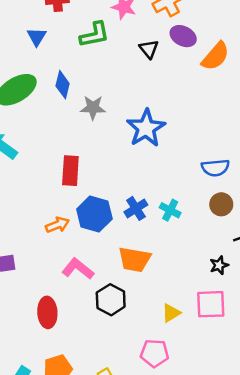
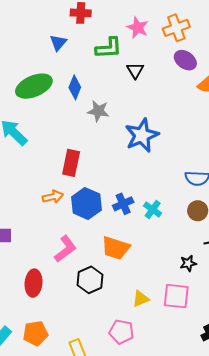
black triangle: (149, 49) -> (135, 71), moved
orange arrow: (57, 225) -> (53, 197), moved
pink L-shape: (78, 269) -> (65, 249), turned 96

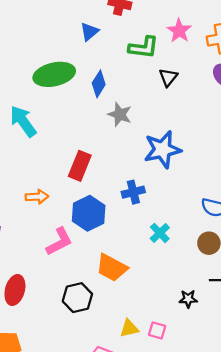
orange arrow: (53, 197) -> (37, 197), moved
blue cross: (123, 204) -> (133, 192), moved
pink L-shape: (65, 249) -> (59, 242), moved
pink square: (176, 296) -> (157, 330), moved, size x0.6

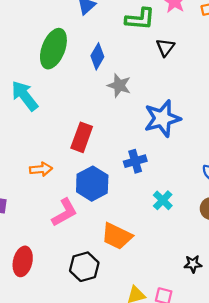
green ellipse: (54, 74) -> (53, 49), turned -54

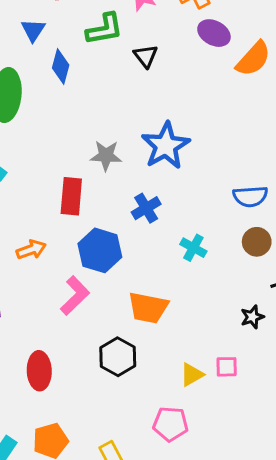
blue diamond: (97, 56) -> (61, 67), moved
gray star: (119, 86) -> (106, 156), moved

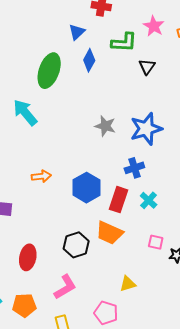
red rectangle: (71, 196) -> (118, 200), moved
blue cross: (146, 208) -> (134, 168), moved
pink L-shape: (75, 296) -> (65, 287), moved
black hexagon: (118, 357) -> (76, 245), moved
pink square: (227, 367) -> (156, 242), moved

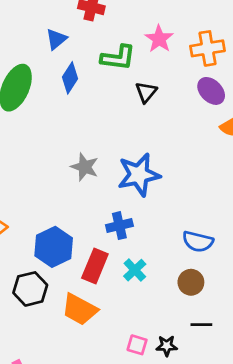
pink square: (156, 242) -> (137, 345), moved
black hexagon: (76, 245) -> (30, 289), moved

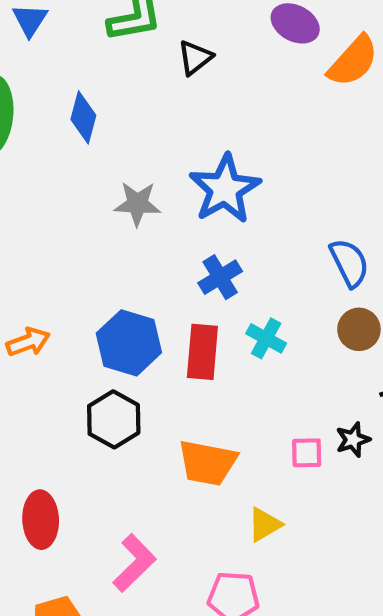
blue diamond: (70, 78) -> (83, 117), moved
black triangle: (146, 92) -> (195, 58), turned 30
blue semicircle: (198, 242) -> (349, 263), turned -112
orange trapezoid: (80, 309) -> (207, 463), moved

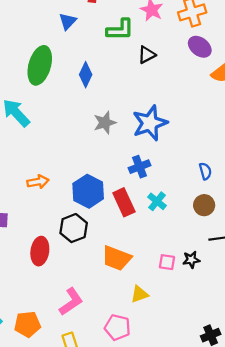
gray star: (137, 204) -> (105, 123), turned -30
blue semicircle: (349, 263) -> (205, 171), size x0.7
red rectangle: (202, 352) -> (124, 202), turned -40
red ellipse: (41, 520) -> (40, 251), moved

